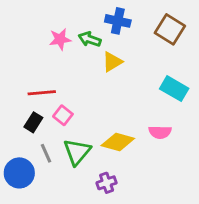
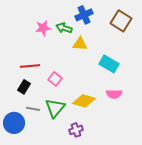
blue cross: (118, 21) -> (84, 15), turned -36
yellow triangle: (112, 62) -> (80, 44), turned 35
cyan rectangle: (174, 89) -> (109, 64), moved
pink square: (63, 115) -> (55, 79), moved
gray line: (46, 153) -> (33, 109), turned -56

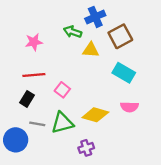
brown square: (121, 21) -> (120, 36), moved, turned 30
pink star: (43, 28) -> (34, 42), moved
green triangle: (55, 108) -> (62, 123), turned 35

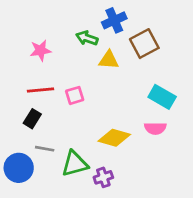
cyan rectangle: (124, 73) -> (162, 97), moved
pink square: (62, 90) -> (75, 95), moved, turned 35
green triangle: (62, 123) -> (75, 164), moved

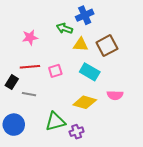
brown square: (144, 44) -> (107, 46), moved
cyan rectangle: (162, 97) -> (90, 72), moved
black rectangle: (32, 119) -> (12, 82), moved
gray line: (45, 149) -> (29, 94), moved

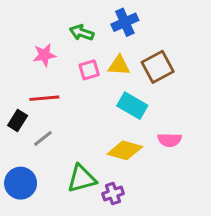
green arrow: (64, 28) -> (82, 33), moved
pink square: (55, 71) -> (89, 70), moved
gray line: (29, 94) -> (43, 138), turned -48

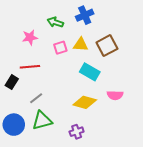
gray line: (43, 138) -> (36, 98), moved
green triangle: (82, 179) -> (42, 121), moved

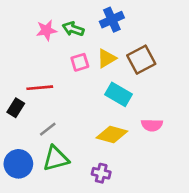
pink star: (30, 37) -> (46, 30), moved
yellow triangle: (81, 45) -> (107, 58), turned -35
purple cross: (77, 132) -> (101, 173), turned 32

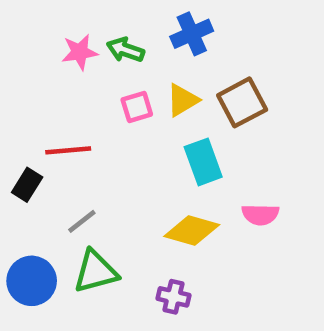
cyan rectangle: (119, 94) -> (203, 162), turned 40

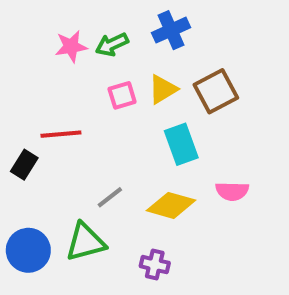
green arrow: (125, 50) -> (112, 44), turned -44
gray line: (82, 221) -> (110, 197), moved

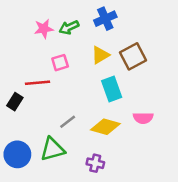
pink square: (122, 95) -> (60, 63), moved

